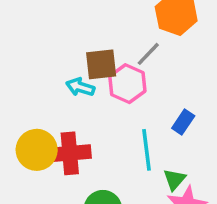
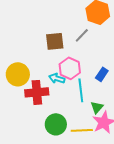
pink hexagon: (127, 84) -> (70, 68), moved
cyan arrow: (80, 87) -> (57, 78), moved
yellow circle: (37, 150) -> (18, 74), moved

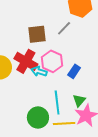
blue rectangle: (102, 74) -> (74, 71), moved
cyan line: (81, 90) -> (57, 102), moved
red cross: (37, 92) -> (26, 61), moved, turned 35

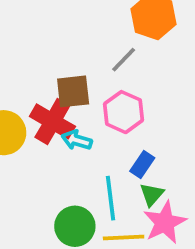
brown square: (37, 34) -> (73, 91), moved
pink hexagon: (52, 61) -> (124, 112), moved
blue rectangle: (74, 71) -> (142, 164), moved

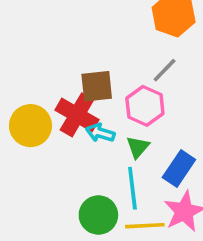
gray line: (124, 60) -> (165, 70), moved
blue rectangle: (142, 164) -> (179, 169), moved, size x1.4
green triangle: (152, 194) -> (138, 147), moved

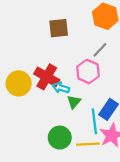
brown square: (97, 86) -> (59, 28), moved
green triangle: (138, 147) -> (74, 102), moved
cyan line: (132, 188) -> (94, 121), moved

